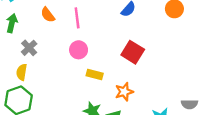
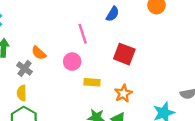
orange semicircle: (48, 15) -> (39, 53), moved
pink line: (77, 18) -> (83, 34), moved

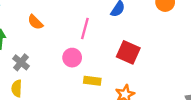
pink line: (83, 34) -> (85, 28), turned 30
orange semicircle: (39, 53) -> (35, 22), moved

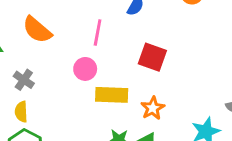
orange semicircle: (35, 22) -> (37, 30), size x1.5
yellow rectangle: (92, 81) -> (112, 95), size x1.5

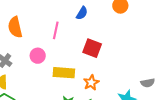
orange semicircle: (37, 30) -> (15, 27), turned 35
pink circle: (85, 69) -> (38, 56), moved

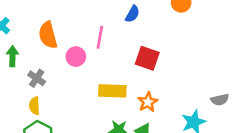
pink circle: (38, 56) -> (76, 57), moved

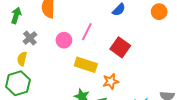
pink line: (100, 37) -> (87, 32), moved
pink circle: (76, 57) -> (64, 40), moved

